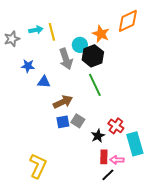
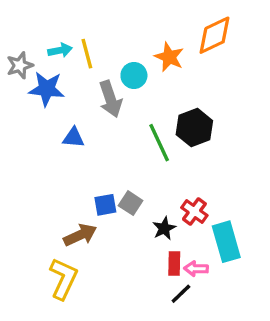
black hexagon: (93, 56) -> (194, 128), moved
blue star: (28, 66) -> (47, 89), moved, size x1.5
brown arrow: (63, 102) -> (80, 235), moved

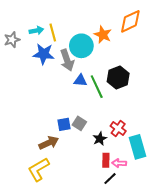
cyan circle: (134, 75) -> (81, 46), size x1.5
blue star: (47, 89) -> (44, 54), moved
blue triangle: (73, 138) -> (80, 81), moved
yellow L-shape: (63, 279) -> (38, 169), turned -145

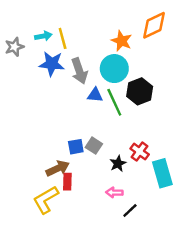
cyan circle: (81, 46) -> (114, 69), moved
red rectangle: (106, 160) -> (67, 182), moved
pink arrow: (119, 163) -> (114, 192), moved

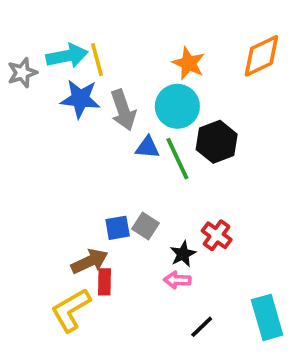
orange diamond: (154, 25) -> (261, 56), moved
cyan arrow: (43, 36) -> (67, 56), size x1.5
cyan rectangle: (162, 173) -> (267, 317), moved
pink arrow: (114, 192) -> (177, 280), moved

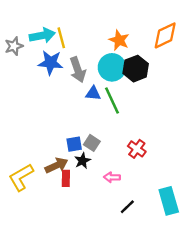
black hexagon: (217, 142) -> (136, 69), moved
black star: (183, 254) -> (82, 161), moved
yellow L-shape: (71, 310) -> (21, 177), moved

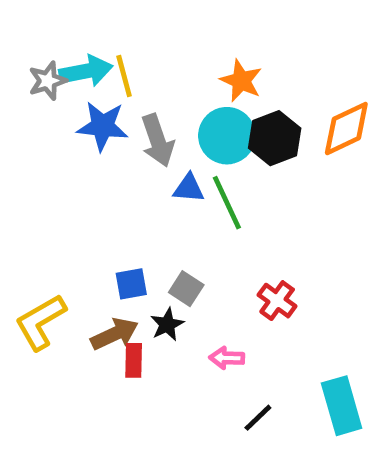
orange diamond: (165, 35) -> (346, 129), moved
gray star: (14, 46) -> (48, 81), moved
blue square: (74, 144) -> (131, 284), moved
yellow L-shape: (21, 177) -> (40, 322), moved

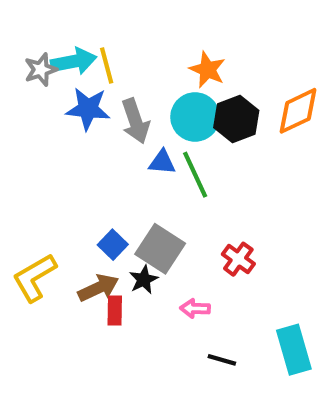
blue square: (131, 284) -> (113, 245), turned -36
gray square: (186, 289) -> (160, 249), size x1.6
black line: (258, 418) -> (222, 360), turned 60

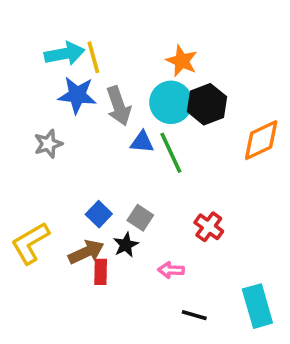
gray star: (41, 70) -> (48, 144), moved
orange diamond: (298, 111) -> (261, 140), moved
gray square: (160, 249) -> (140, 218), size x0.6

